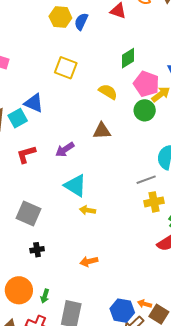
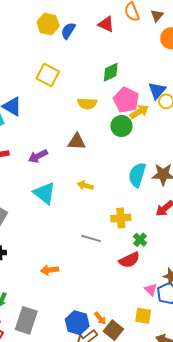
yellow semicircle: (108, 92) -> (87, 103), turned 144
gray line: (146, 180) -> (91, 238), moved, turned 30
yellow arrow: (88, 210) -> (85, 186), moved
orange arrow: (145, 304) -> (100, 318), turned -152

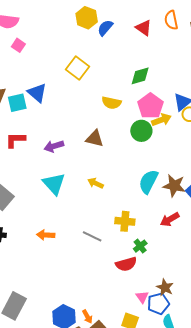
orange arrow: (49, 270) -> (46, 235), moved

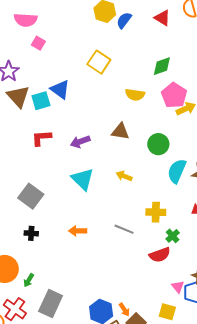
green circle: (141, 131) -> (158, 144), moved

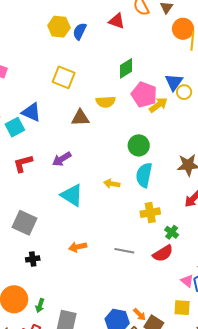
brown triangle: (120, 131) -> (80, 118), moved
cyan semicircle: (177, 171) -> (144, 175), moved
gray line: (124, 229) -> (124, 251), moved

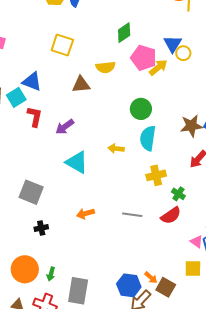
red L-shape: (23, 163) -> (35, 117), moved, turned 120

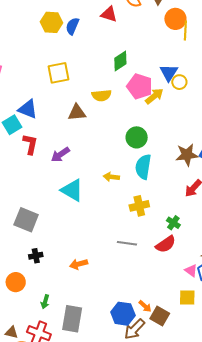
yellow square: (62, 45) -> (58, 73), turned -30
yellow cross: (156, 175) -> (139, 206), moved
orange arrow: (85, 214) -> (79, 264), moved
orange circle: (25, 269) -> (16, 282), moved, size x0.7

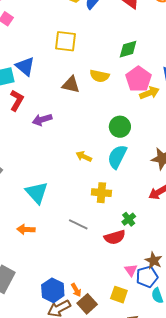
cyan triangle: (72, 190) -> (37, 193), moved

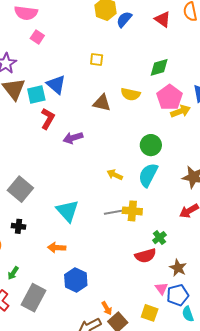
yellow square: (65, 41) -> (97, 60), size x0.6
gray line: (78, 224) -> (114, 212), moved, turned -36
brown star: (154, 261) -> (178, 268), moved
blue hexagon: (53, 290) -> (76, 280), moved

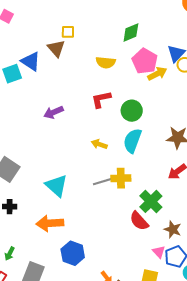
brown triangle: (102, 103) -> (56, 48), moved, turned 42
red L-shape: (48, 119) -> (101, 99), moved, turned -125
green cross: (159, 238) -> (151, 201), size x1.6
orange arrow: (57, 248) -> (50, 223), size x1.5
red semicircle: (145, 256) -> (139, 221), turned 70

